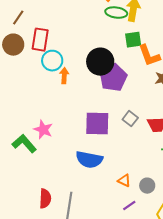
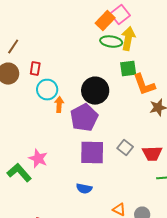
red rectangle: (40, 40) -> (35, 69), size x0.6
purple pentagon: (113, 78) -> (84, 118), moved
blue semicircle: (89, 160) -> (84, 189), size x0.6

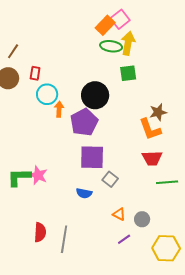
orange L-shape: (144, 85) -> (150, 129), moved
gray square: (125, 148) -> (110, 179), moved
pink star: (38, 159) -> (38, 175), moved
green L-shape: (19, 173) -> (19, 177), turned -50

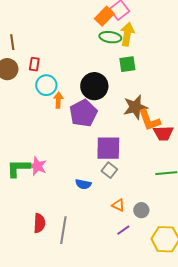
brown line: (13, 51) -> (12, 42), turned -42
brown star: (158, 112) -> (135, 107), moved, size x1.4
purple square: (92, 157) -> (108, 148), moved
red trapezoid: (152, 158) -> (163, 133), moved

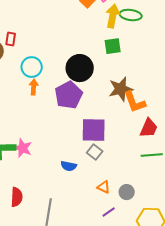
green ellipse: (110, 37) -> (131, 15), moved
red rectangle: (34, 64) -> (11, 39), moved
orange arrow: (58, 100) -> (34, 87), moved
red trapezoid: (163, 133) -> (149, 128), moved, turned -65
red semicircle: (39, 223) -> (17, 197), moved

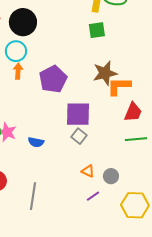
black circle: (80, 68) -> (23, 22), moved
orange L-shape: (135, 102) -> (119, 86), turned 110
blue semicircle: (69, 166) -> (36, 142), moved

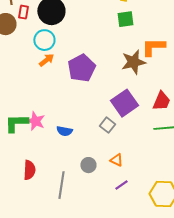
orange arrow: (18, 71) -> (46, 60), turned 49
orange L-shape: (119, 86) -> (153, 47), moved
purple square: (78, 114) -> (124, 103), moved, turned -36
gray circle: (111, 176) -> (88, 165), moved

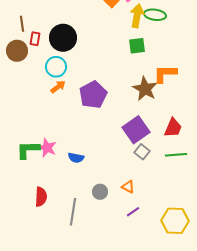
brown star: (133, 62) -> (145, 89), turned -30
gray square: (107, 125) -> (142, 152), moved

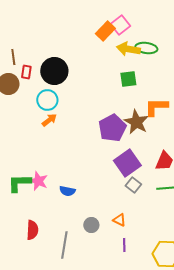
yellow arrow: (137, 16) -> (128, 49), turned -90
purple pentagon: (93, 95) -> (112, 128), moved
purple line: (133, 212) -> (124, 245), turned -56

